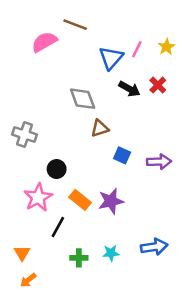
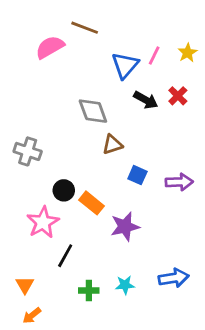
orange rectangle: (80, 200) -> (92, 203), moved

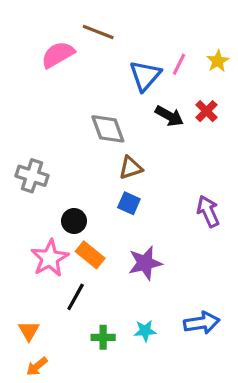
blue square: (137, 175) -> (129, 203), moved
purple arrow: (179, 182) -> (208, 211), turned -112
orange rectangle: (92, 203) -> (90, 255), moved

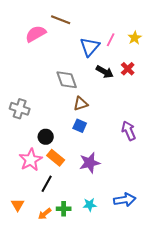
orange arrow: (37, 366) -> (45, 214), moved

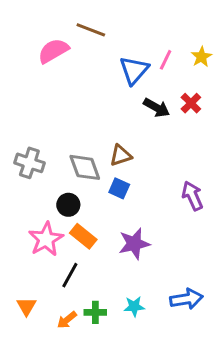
gray diamond: (67, 80) -> (85, 167), moved

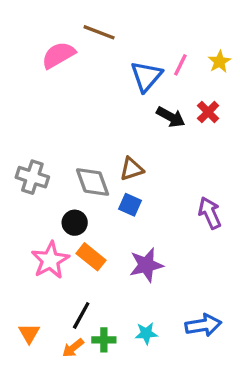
black line: (70, 275) -> (81, 315), moved

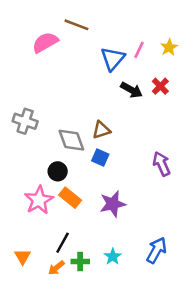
gray cross: (32, 177) -> (25, 121), moved
blue arrow: (203, 325) -> (157, 250), turned -52
cyan star: (146, 333) -> (113, 257), turned -30

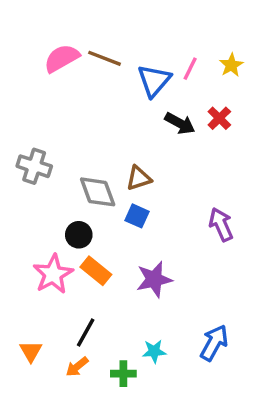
brown line: (76, 25) -> (104, 58), moved
cyan star: (113, 257) -> (154, 351), turned 30
green cross: (80, 262) -> (123, 374), moved

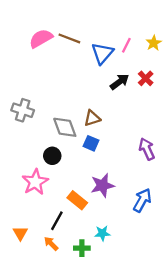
black arrow: (180, 123) -> (119, 82), turned -66
orange rectangle: (96, 271) -> (77, 200), moved
blue arrow: (214, 343) -> (142, 200), moved
orange arrow: (77, 367) -> (51, 244), turned 84

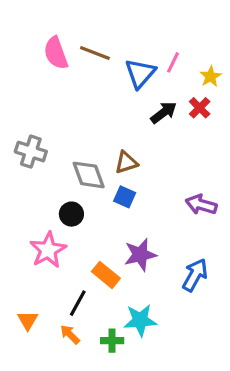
pink semicircle: (41, 38) -> (56, 53), turned -80
yellow star: (154, 43) -> (211, 76), moved
purple arrow: (147, 149) -> (201, 205), turned -50
cyan star: (102, 233) -> (140, 320), size x1.5

